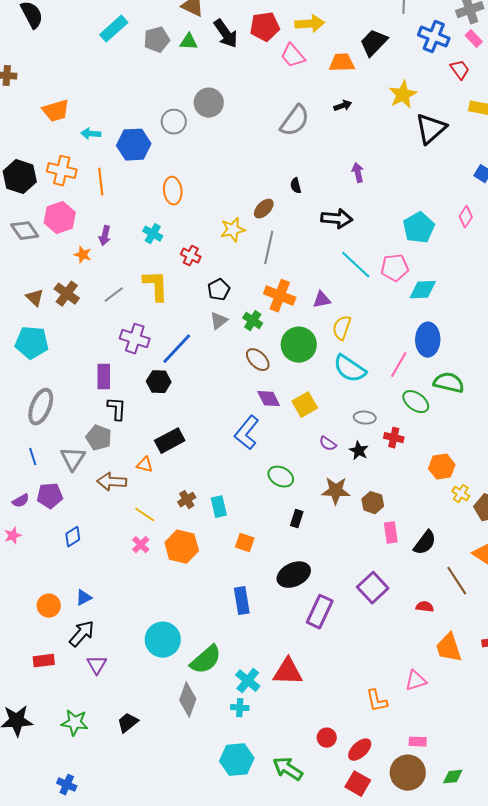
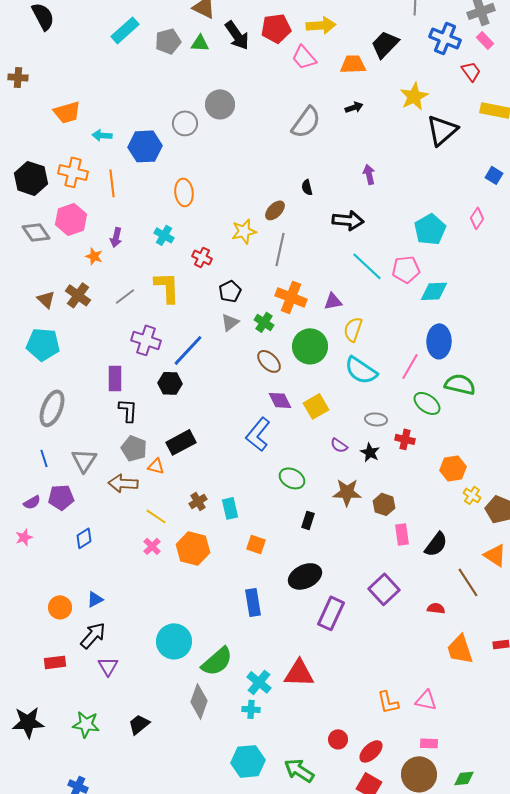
gray pentagon: (99, 438) -> (134, 448), moved
pink triangle: (416, 681) -> (426, 700), moved, turned 30

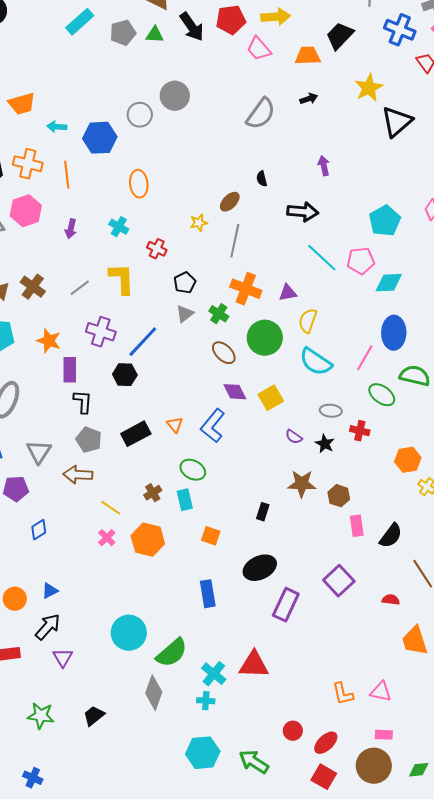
yellow star: (244, 231) -> (199, 223), size x0.7
orange star: (94, 256) -> (49, 341), moved, size x1.4
orange triangle: (156, 466) -> (175, 425), moved, turned 36
green ellipse: (292, 478) -> (193, 470), moved

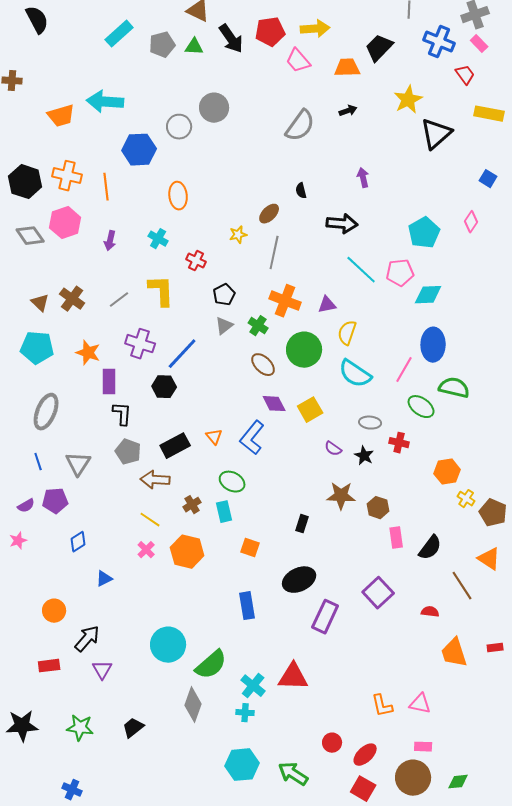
cyan arrow: (57, 127) -> (105, 102), moved, size x1.8
brown arrow: (78, 475) -> (155, 480), moved
blue triangle: (50, 591) -> (104, 579), moved

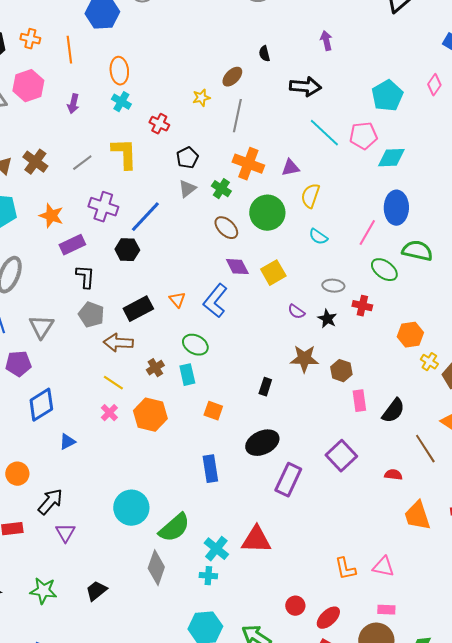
orange cross: (67, 176) -> (30, 39), size x0.7
orange ellipse: (178, 196) -> (119, 71), moved
cyan semicircle: (355, 374) -> (318, 237), size x0.6
purple rectangle: (109, 382) -> (72, 245), turned 65
blue diamond: (78, 542) -> (41, 405), size x1.6

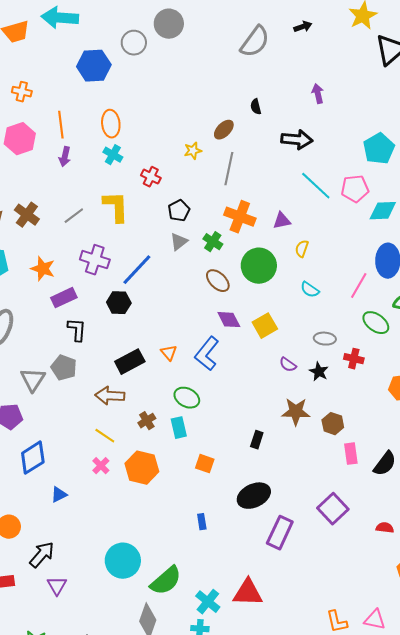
orange line: (69, 50) -> (61, 125), moved
yellow semicircle: (310, 196) -> (302, 249), size x0.7
gray pentagon: (91, 315) -> (64, 368), moved
blue rectangle: (210, 469) -> (202, 522), size x0.6

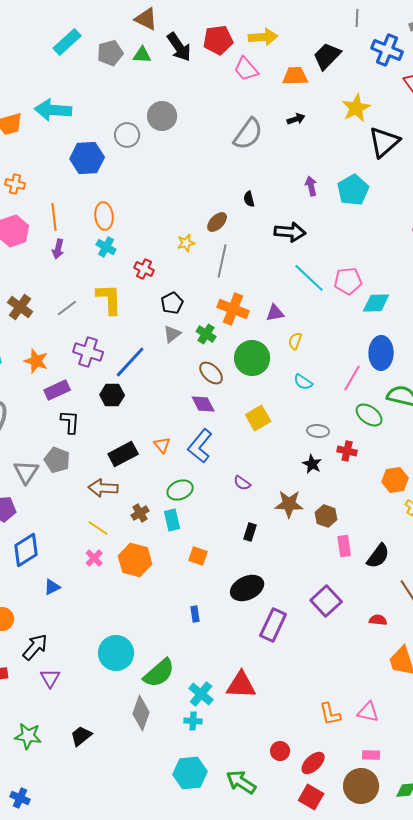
cyan pentagon: (379, 149) -> (353, 190), moved
purple diamond: (229, 320) -> (203, 404), moved
purple semicircle: (288, 365) -> (242, 483), moved
green ellipse: (187, 398) -> (180, 490), turned -50

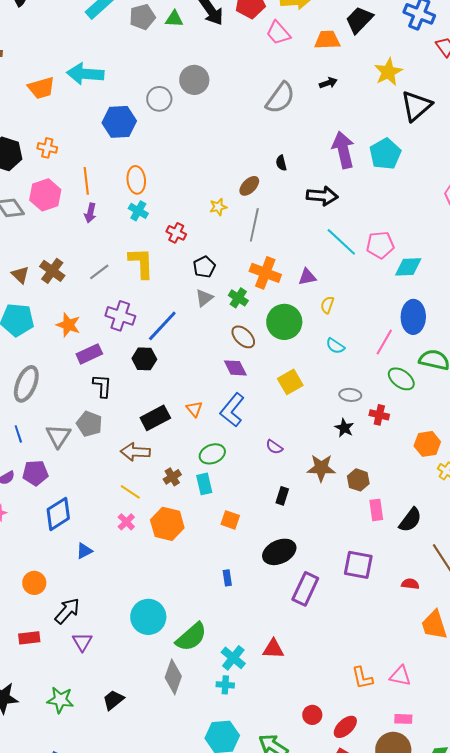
purple arrow: (311, 186) -> (343, 150), size x1.8
purple square: (326, 601) -> (358, 565), turned -36
red triangle: (241, 685) -> (273, 649), size x0.7

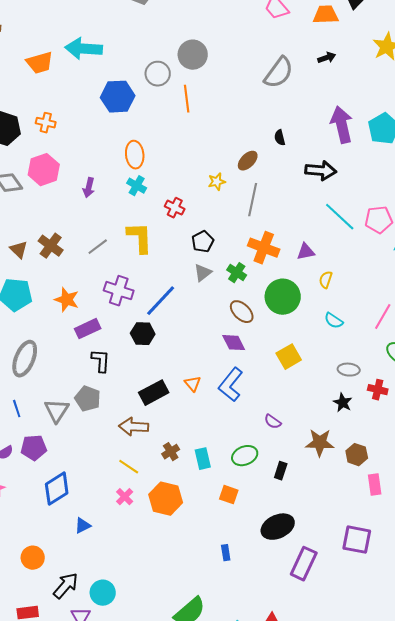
orange line: (86, 181) -> (187, 99), moved
green ellipse: (212, 454) -> (245, 456), moved
cyan circle: (148, 617) -> (103, 593), moved, size x0.7

